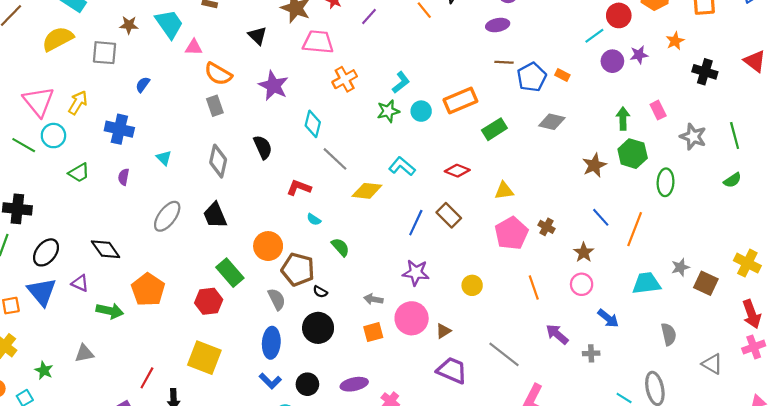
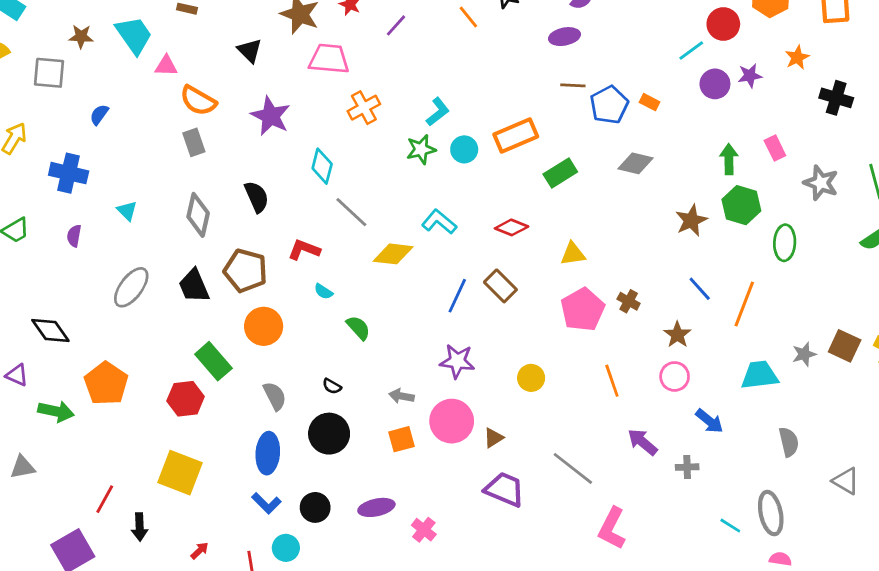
brown pentagon: (298, 269) -> (245, 271), moved
brown square: (706, 283) -> (845, 346), moved

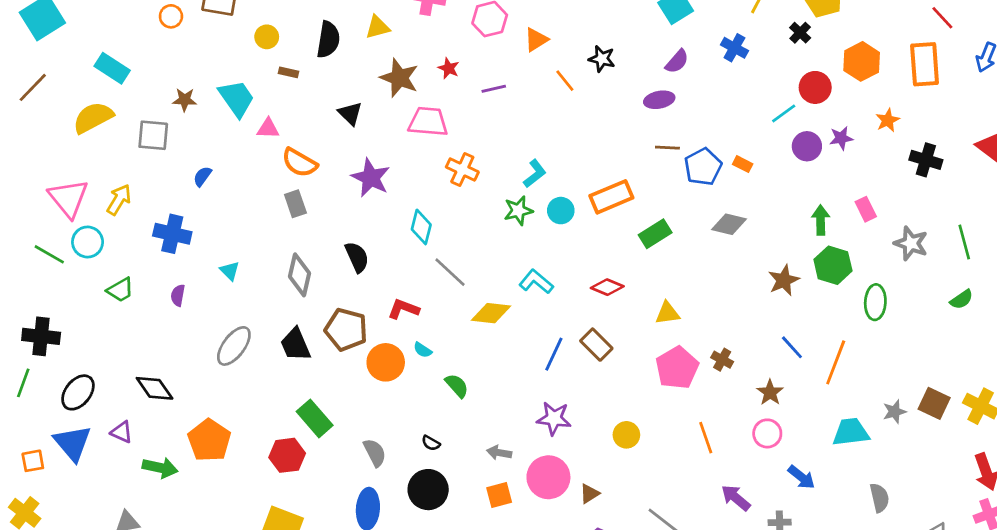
purple line: (396, 25) -> (494, 89), turned 35
orange cross: (364, 108) -> (462, 170), turned -36
orange circle: (264, 326) -> (386, 362), moved

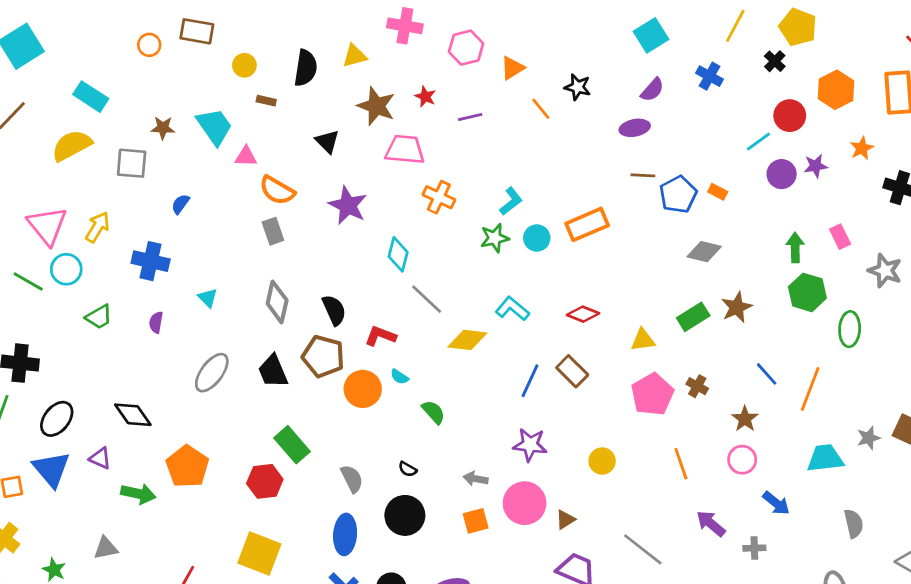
green rectangle: (655, 234) -> (693, 317), moved
black semicircle: (357, 257) -> (334, 310), moved
brown star: (784, 280) -> (737, 307), moved

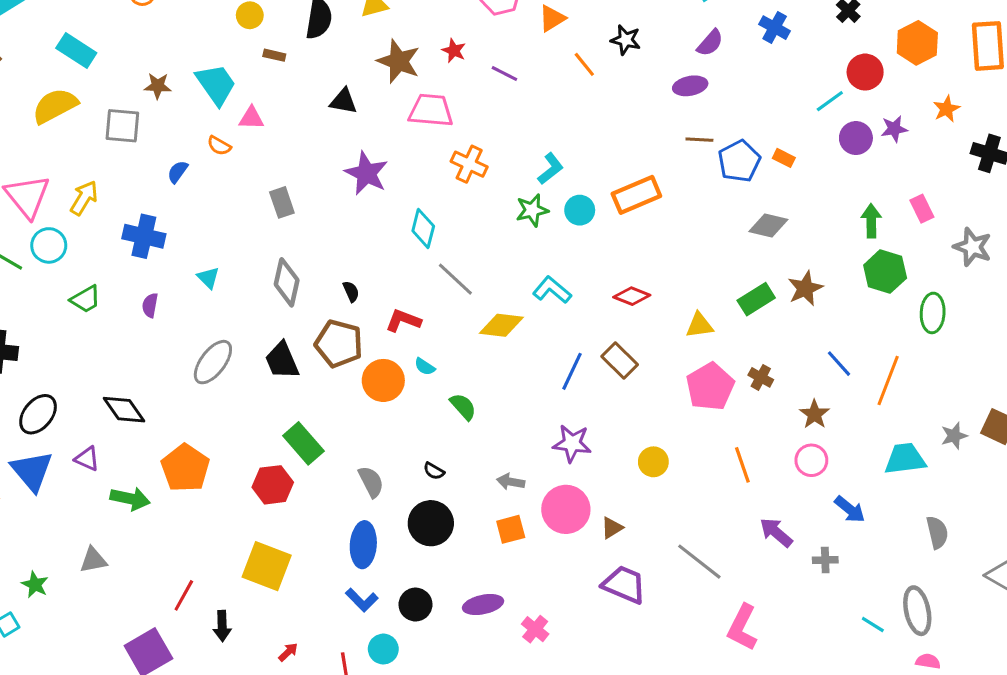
purple line: (470, 117) -> (504, 74), turned 40
black triangle: (327, 141) -> (343, 101), turned -35
orange semicircle: (277, 190) -> (219, 146), moved, size x0.6
black semicircle: (334, 310) -> (351, 291), size x0.6

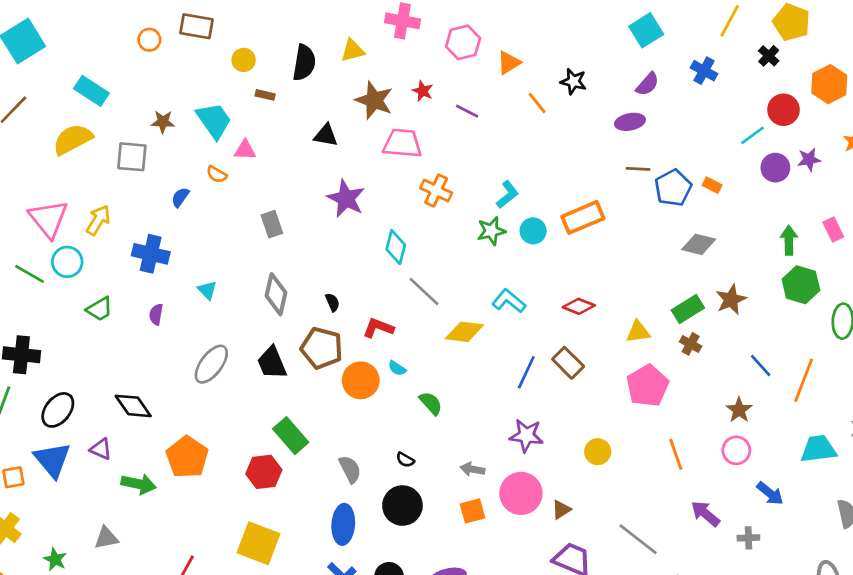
brown cross: (761, 377) -> (691, 344), moved

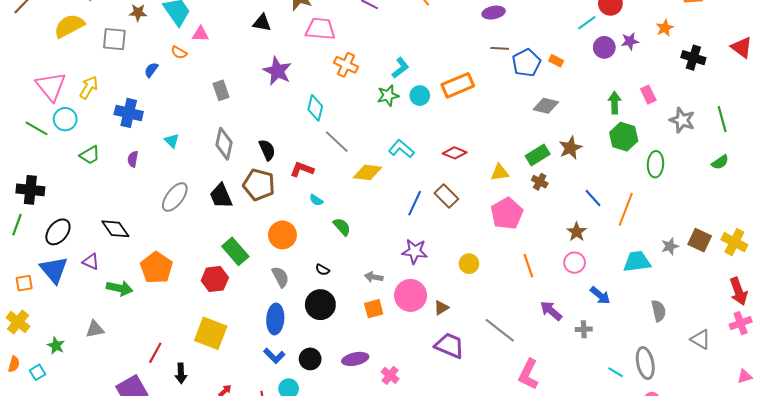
black semicircle: (332, 302) -> (267, 150), size x1.5
orange circle: (361, 380) -> (282, 235), moved

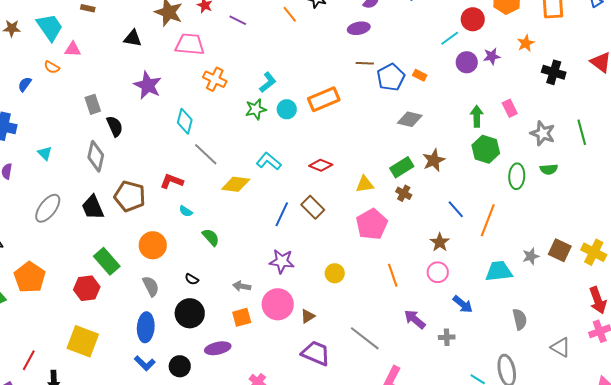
black semicircle: (267, 150) -> (115, 126), moved
green semicircle: (720, 162) -> (549, 169), moved, turned 30
purple ellipse: (355, 359) -> (218, 348), moved

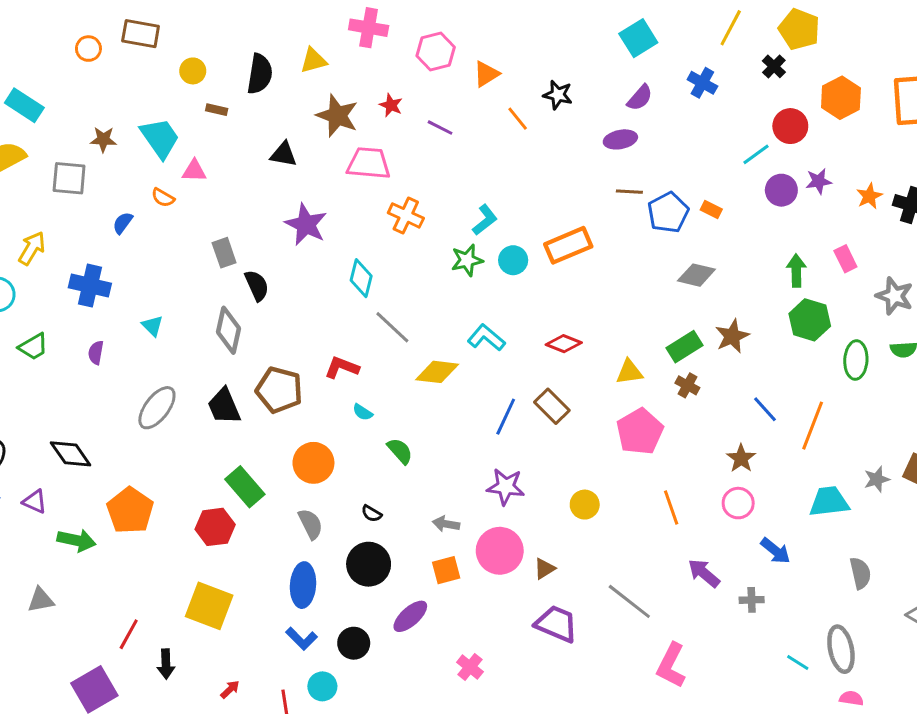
orange star: (526, 43) -> (869, 196), moved
purple ellipse: (218, 348) -> (410, 616), turned -30

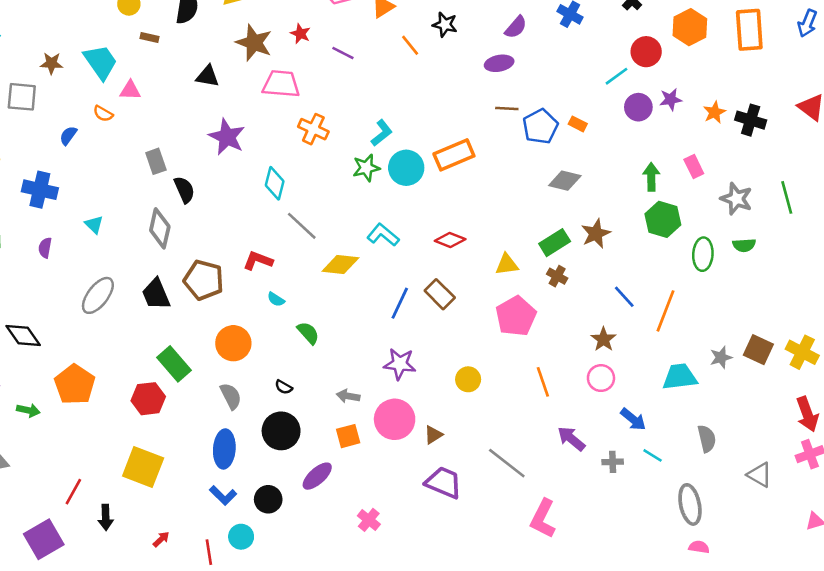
cyan circle: (513, 260) -> (406, 168), size x1.4
green arrow: (77, 540) -> (28, 410), size x0.7
cyan line: (798, 663) -> (653, 455), moved

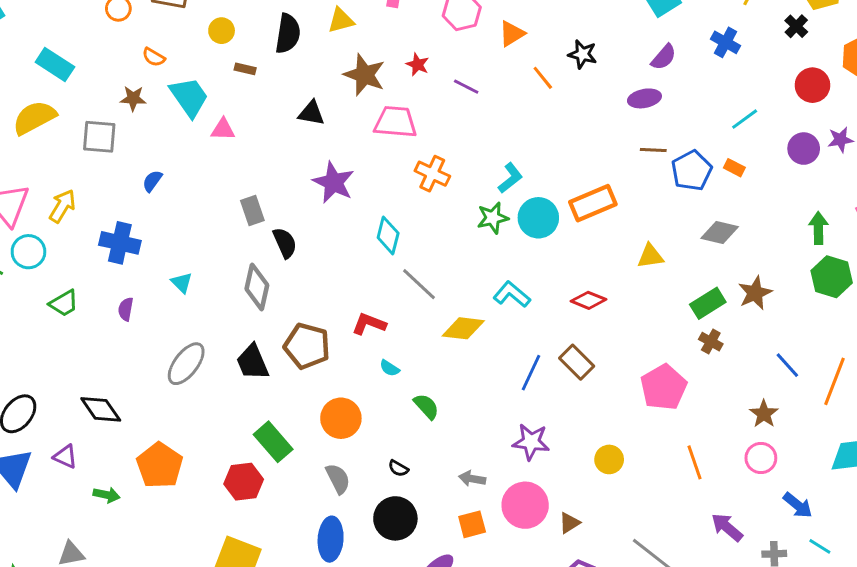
cyan line: (616, 76) -> (745, 119), moved
orange semicircle: (103, 114) -> (154, 57), moved
yellow triangle: (507, 265) -> (650, 256), moved

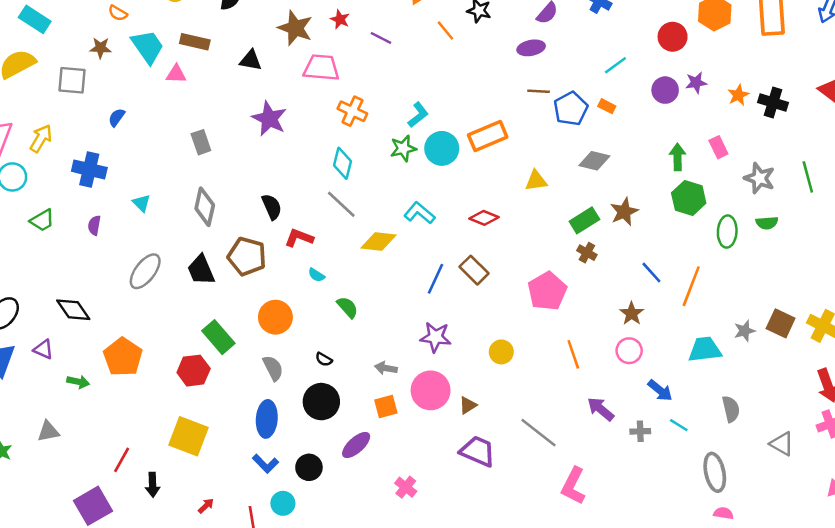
brown rectangle: (245, 69) -> (195, 42), moved, size x1.6
cyan diamond: (388, 235) -> (342, 163), moved
black semicircle: (285, 243) -> (272, 207), moved

